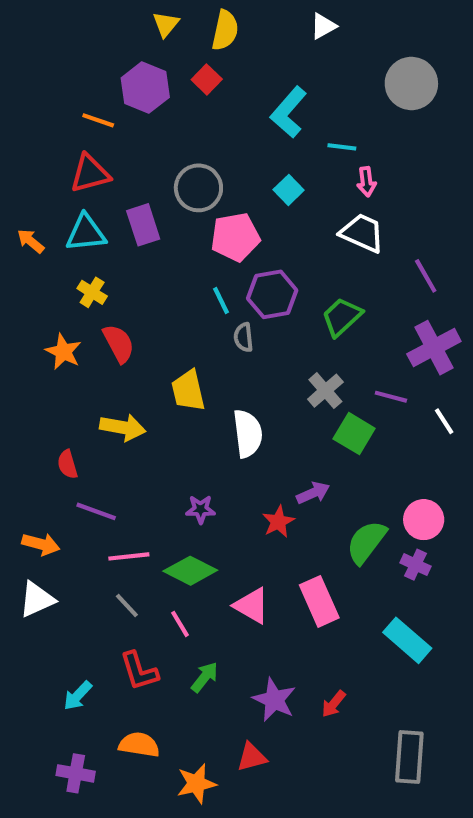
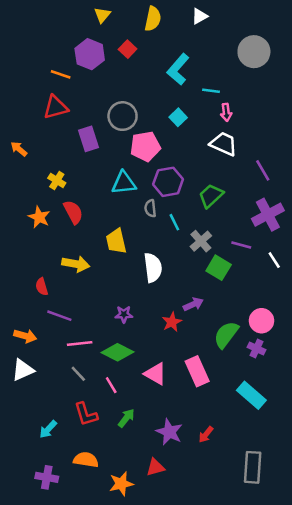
yellow semicircle: (225, 30) -> (153, 19), moved
cyan triangle: (86, 233) -> (124, 183), moved
cyan line: (221, 300) -> (174, 222), moved

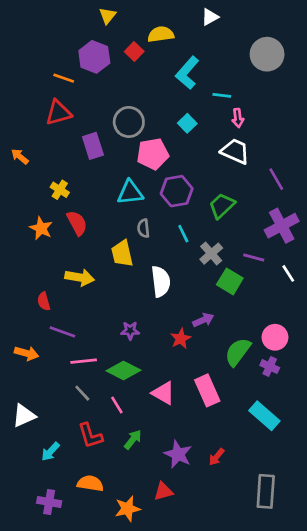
yellow semicircle: (153, 19) -> (161, 34), moved, turned -110
gray semicircle: (150, 208) -> (143, 228), moved
white triangle: (23, 370) -> (24, 416), moved

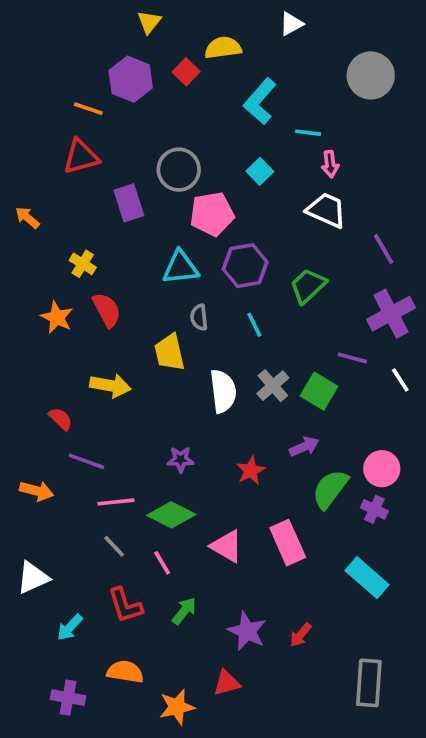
gray cross: (211, 254) -> (273, 386), moved
red semicircle: (44, 301) -> (61, 419), turned 150
purple arrow: (203, 320) -> (304, 447), moved

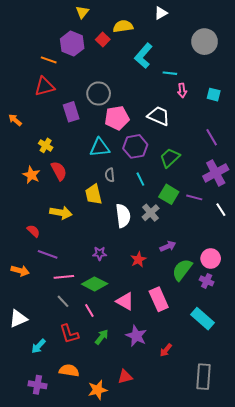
cyan square: (260, 171) -> (214, 95), moved, turned -32
white trapezoid: (326, 210) -> (159, 116), moved
green square: (319, 391) -> (169, 194), moved
purple star: (247, 631) -> (136, 336), moved

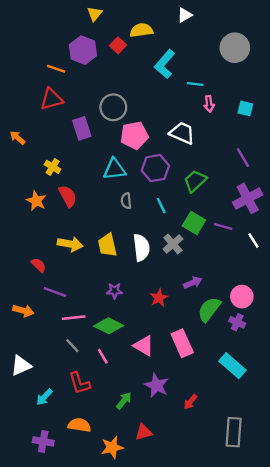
yellow trapezoid: (93, 194) -> (107, 245), moved
green arrow: (102, 337) -> (124, 401), moved

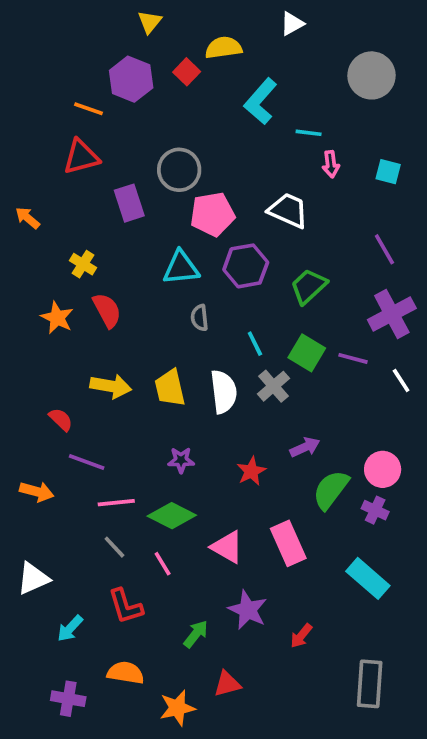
cyan line: (161, 205) -> (255, 344), moved

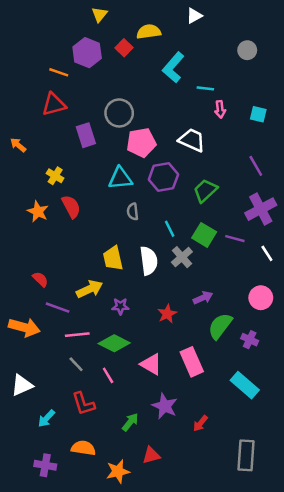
gray circle: (371, 75) -> (247, 50), size x0.6
yellow arrow: (111, 386) -> (90, 289), moved, turned -35
pink circle: (383, 469) -> (261, 298), moved
orange arrow: (37, 492) -> (24, 327), size x1.4

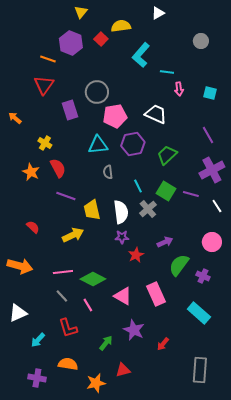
red triangle: (54, 104) -> (44, 85), turned -40
purple star: (120, 306) -> (122, 237), moved
purple line: (58, 308) -> (66, 196), moved

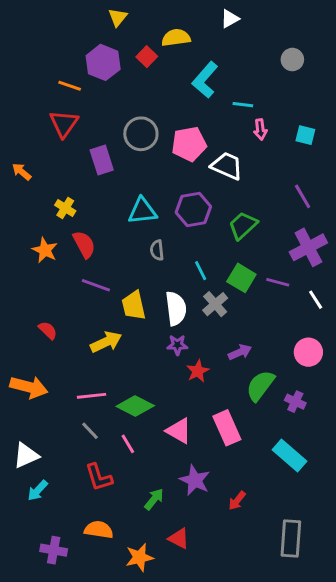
pink pentagon: (115, 116) -> (189, 144), moved
cyan arrow: (38, 340) -> (38, 490), moved
red triangle: (123, 370) -> (179, 538), turned 42

